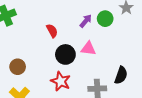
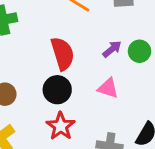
red semicircle: (52, 31) -> (63, 54), size x1.6
black circle: (65, 54) -> (57, 90), moved

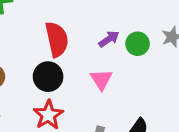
pink triangle: (108, 88) -> (101, 80), turned 35

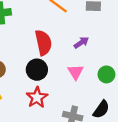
green circle: (138, 44) -> (106, 74), moved

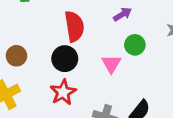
purple arrow: (81, 43) -> (122, 14), moved
green circle: (106, 74) -> (135, 45), moved

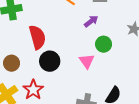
red semicircle: (74, 26) -> (37, 37), moved
red star: (63, 92) -> (33, 90), moved

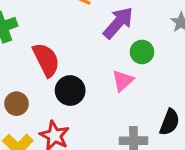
purple arrow: (91, 21) -> (118, 23), size x1.6
pink triangle: (87, 61) -> (123, 81), turned 35

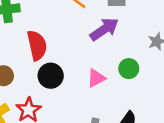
green circle: (142, 52) -> (129, 69), moved

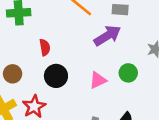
red semicircle: (37, 45) -> (45, 47), size x0.6

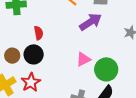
green circle: (128, 73) -> (106, 69), moved, size x1.5
black circle: (56, 76) -> (34, 54), moved

